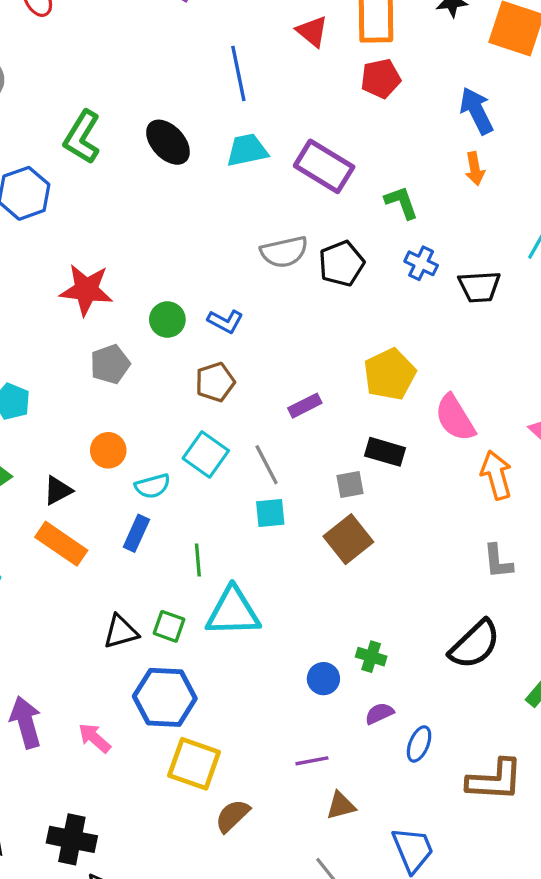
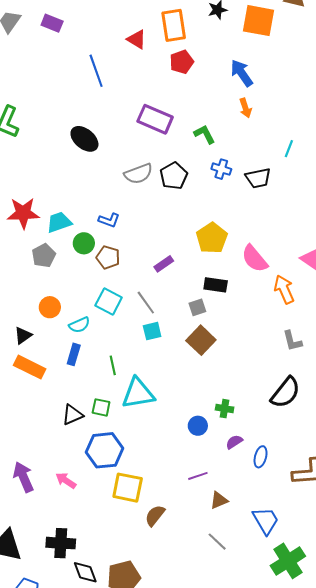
black ellipse: (168, 142) -> (84, 139), moved
cyan trapezoid: (247, 150) -> (59, 222), moved
green circle: (167, 320) -> (84, 243), moved
brown pentagon: (215, 382) -> (108, 257), turned -30

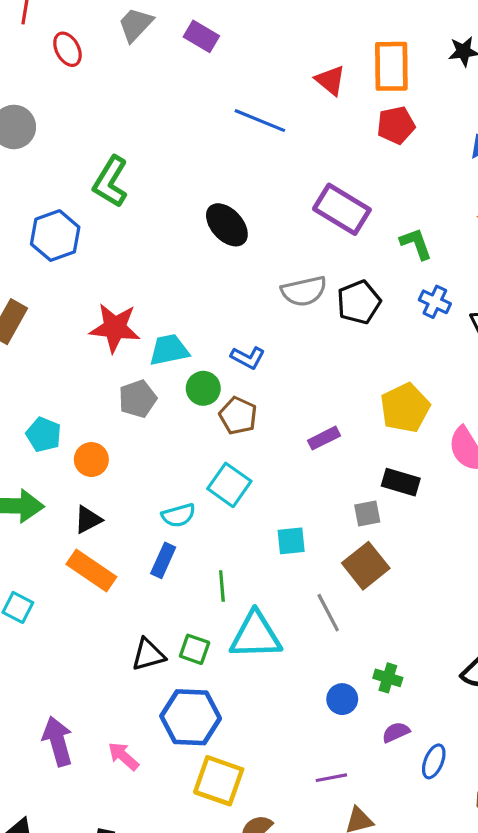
blue line: (96, 71) -> (260, 121), turned -56
gray line: (146, 303) -> (328, 613), moved
orange circle: (50, 307) -> (91, 460), moved

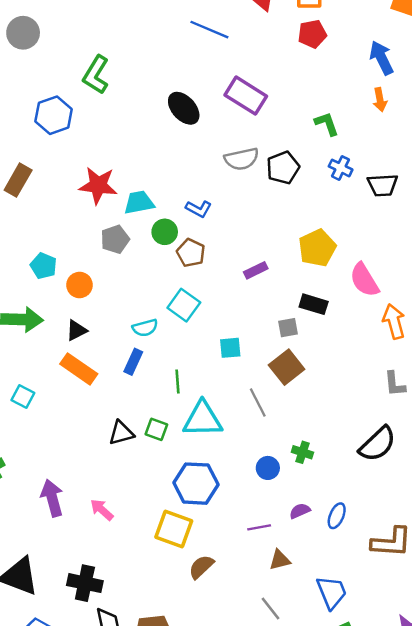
purple rectangle: (342, 209) -> (246, 96), moved
blue hexagon: (191, 717) -> (196, 484), moved
purple semicircle: (396, 732) -> (300, 511), moved

